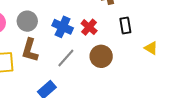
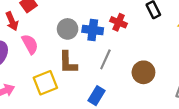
gray circle: (27, 21) -> (68, 29), moved
brown circle: (101, 56) -> (143, 72), moved

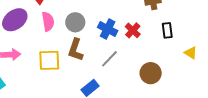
gray circle: (68, 29) -> (75, 22), moved
brown circle: (143, 72) -> (151, 73), moved

